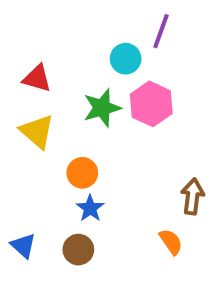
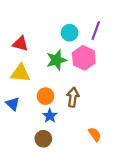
purple line: (161, 31) -> (96, 31), moved
yellow triangle: (37, 132) -> (20, 73), turned -35
brown arrow: (193, 196) -> (73, 97), moved
blue triangle: (23, 246) -> (13, 104), moved

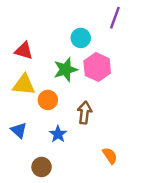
purple line: (96, 31) -> (115, 18), moved
orange circle: (46, 96) -> (48, 100), moved
blue triangle: (13, 104) -> (19, 130), moved
brown circle: (43, 139) -> (42, 167), moved

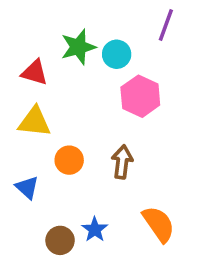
green star: (66, 70) -> (78, 47), moved
orange circle: (48, 100) -> (69, 160), moved
blue star: (58, 134) -> (95, 229), moved
orange semicircle: (110, 156) -> (159, 224), size x1.5

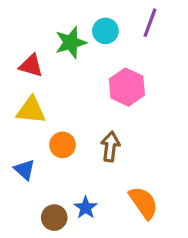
cyan circle: (117, 54) -> (105, 31), moved

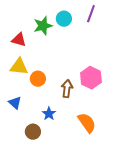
pink hexagon: (127, 87) -> (91, 78), moved
orange circle: (62, 145) -> (38, 79), moved
blue star: (86, 208) -> (49, 114), moved

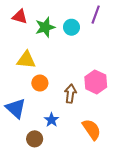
cyan circle: (64, 19) -> (71, 27), moved
red triangle: (19, 40) -> (20, 17), moved
yellow triangle: (19, 67) -> (26, 60), moved
blue triangle: (15, 103) -> (16, 108), size x1.5

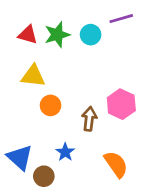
purple line: (96, 15) -> (121, 19), turned 54
red triangle: (20, 17) -> (28, 35), moved
blue triangle: (16, 108) -> (20, 158), moved

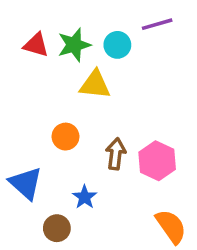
yellow triangle: (33, 76) -> (95, 85), moved
pink hexagon: (121, 104) -> (157, 161), moved
blue triangle: (20, 158) -> (26, 183), moved
orange semicircle: (116, 164) -> (171, 226), moved

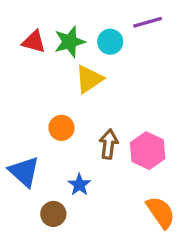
yellow triangle: (95, 85) -> (89, 79), turned -40

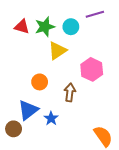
pink hexagon: (148, 151) -> (92, 69), moved
blue triangle: (24, 172) -> (28, 110), moved, turned 40
brown circle: (53, 214) -> (14, 129), moved

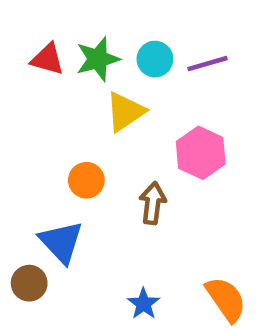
purple line: (95, 14) -> (208, 64), moved
blue triangle: (28, 110) -> (61, 242), turned -35
blue star: (51, 118) -> (144, 304), moved

